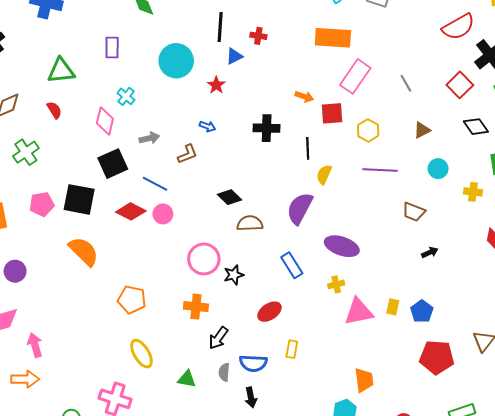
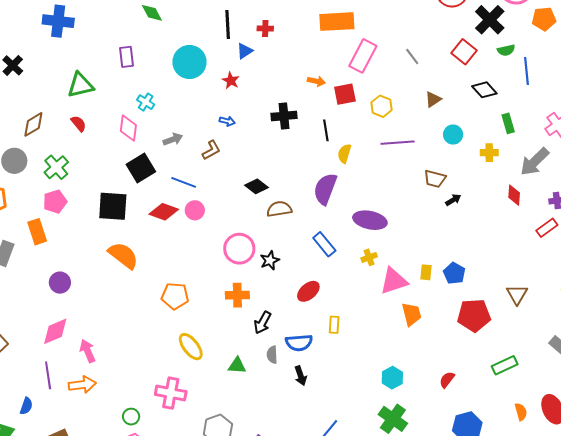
pink pentagon: (42, 204) -> (55, 202), moved
black arrow: (430, 252) -> (453, 200), moved
orange trapezoid: (364, 380) -> (412, 314), moved

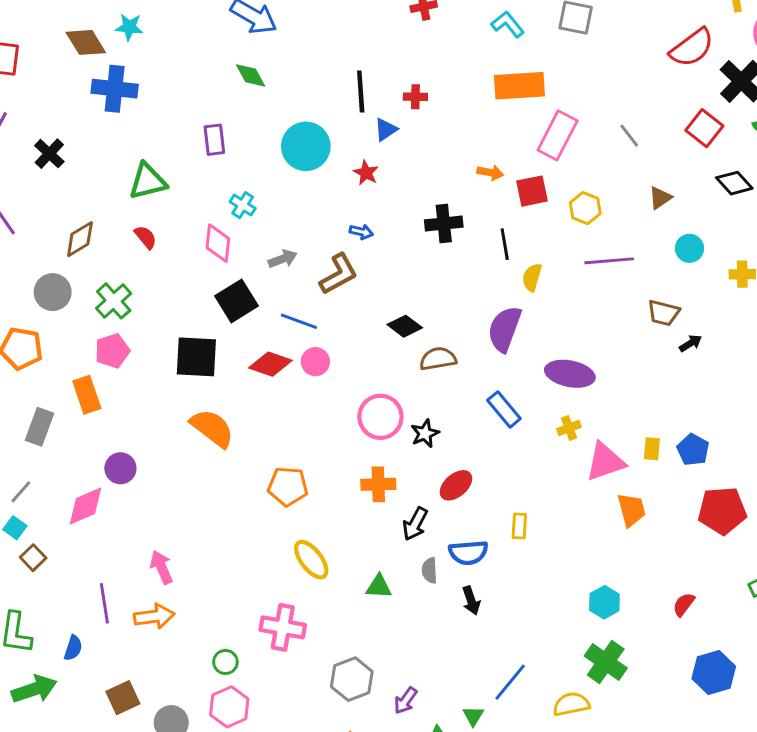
brown L-shape: (211, 150) -> (339, 274), size x1.4
red ellipse: (308, 291) -> (456, 485), moved
pink diamond: (55, 331) -> (85, 506), moved

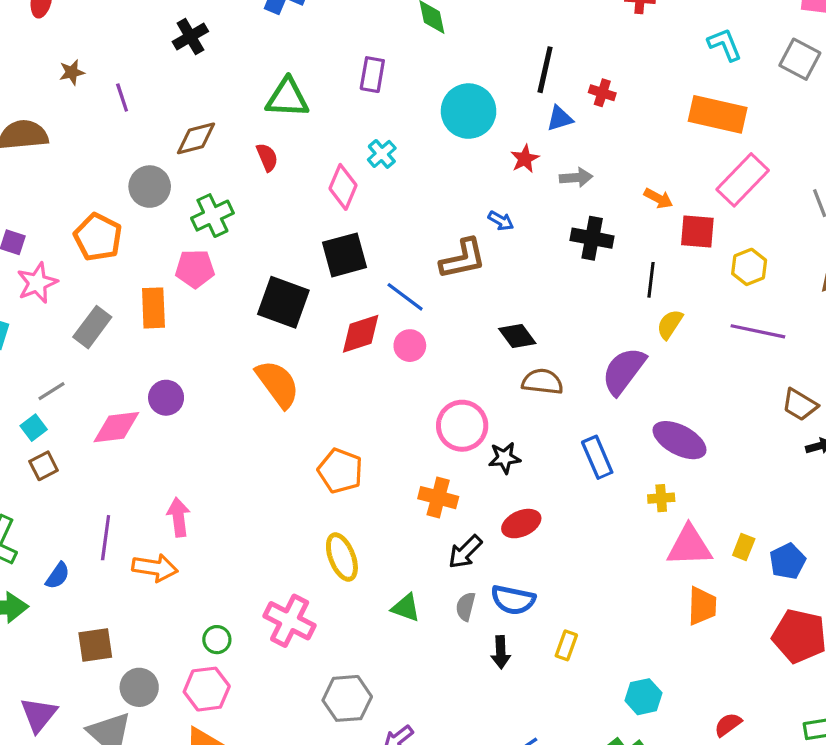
gray arrow: (283, 259) -> (576, 178), moved
red diamond: (270, 364) -> (361, 334), turned -54
yellow rectangle: (519, 526) -> (566, 645), moved

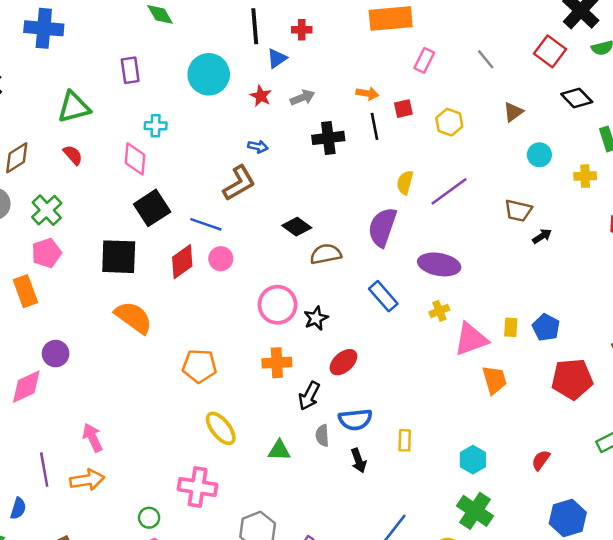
cyan cross: (382, 154) -> (156, 126), turned -30
pink rectangle: (743, 180) -> (424, 60), size x0.6
red square: (697, 232) -> (403, 109), size x0.7
black line: (651, 280) -> (374, 126), moved
purple line: (758, 331) -> (449, 191), moved, turned -30

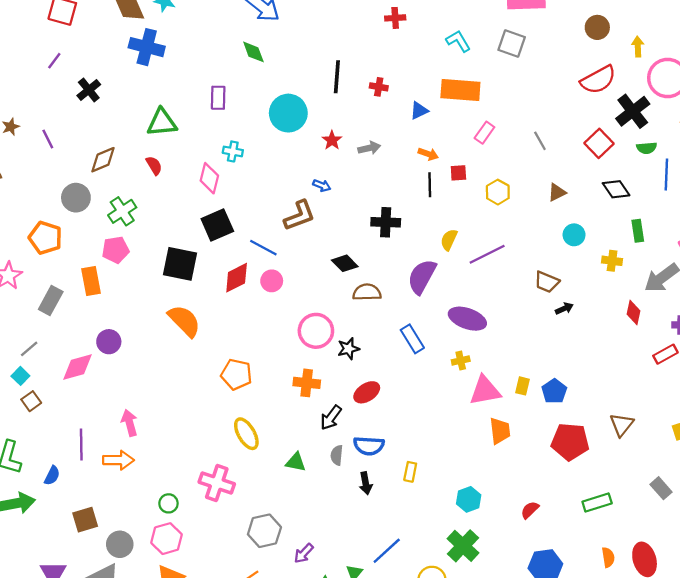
blue triangle: (277, 58) -> (419, 111), moved
black cross: (328, 138) -> (386, 222), moved

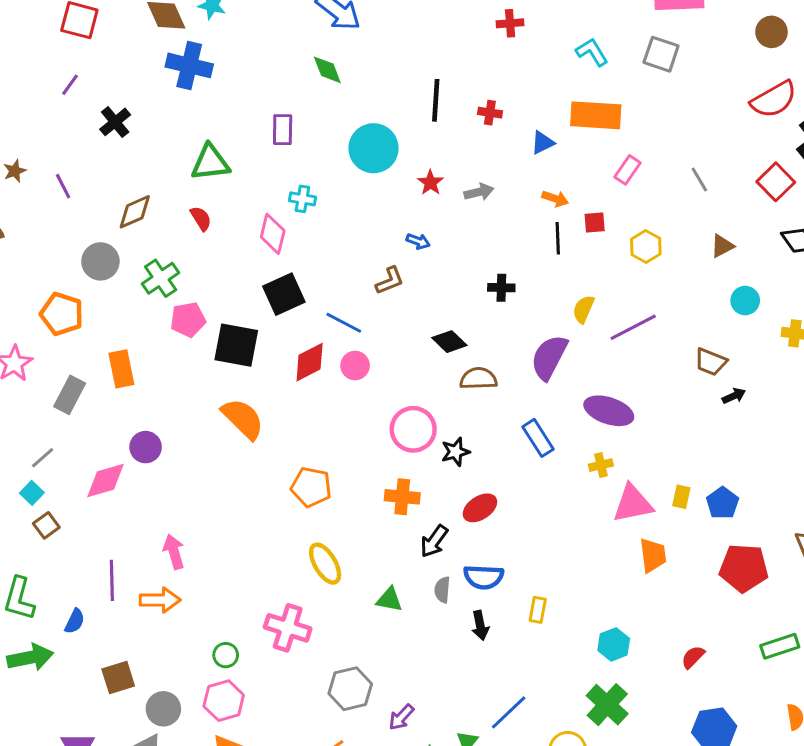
brown L-shape: (299, 216) -> (390, 281), size x0.7
black cross: (386, 222) -> (501, 288), size x0.7
pink pentagon: (116, 250) -> (188, 320), moved

